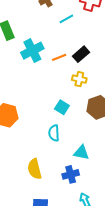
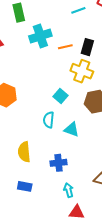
black rectangle: (81, 54) -> (87, 47), turned -42
yellow cross: (79, 79) -> (82, 71), size x1.5
cyan triangle: (81, 153) -> (72, 130), moved

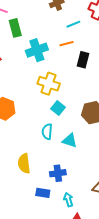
orange line: (65, 47) -> (66, 44), moved
yellow cross: (82, 71) -> (49, 84), moved
blue rectangle: (25, 186) -> (43, 193), moved

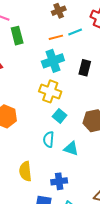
orange line: (66, 44) -> (56, 37), moved
cyan cross: (37, 50) -> (53, 61), moved

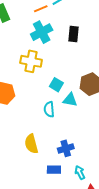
yellow cross: (50, 91) -> (31, 61), moved
cyan triangle: (71, 148) -> (70, 100), moved

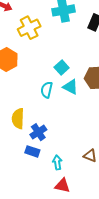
yellow cross: (31, 61) -> (29, 28), moved, turned 35
blue cross: (66, 148) -> (38, 132), moved, turned -35

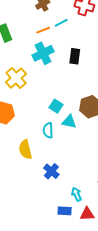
yellow semicircle: (18, 119) -> (25, 149), moved
blue rectangle: (32, 151) -> (65, 211), moved

